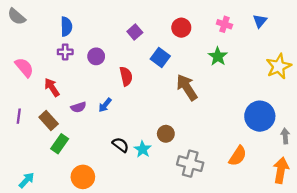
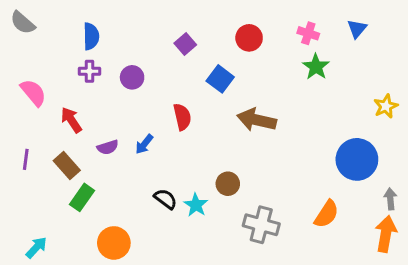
green star: (218, 56) -> (316, 67), moved
yellow star: (279, 66) -> (386, 106), moved, size x0.7
red semicircle: (126, 76) -> (182, 117), moved
brown arrow: (187, 87) -> (257, 120), turned -44
gray arrow: (285, 136) -> (390, 199), moved

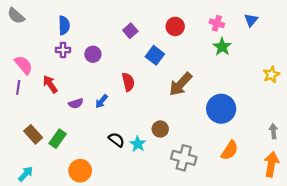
brown arrow: (257, 120) -> (181, 84), turned -60
purple line: (26, 159) -> (18, 87), moved
blue circle: (357, 159) -> (221, 109), moved
brown rectangle: (67, 165) -> (33, 134), moved
gray arrow: (390, 199) -> (273, 131), moved

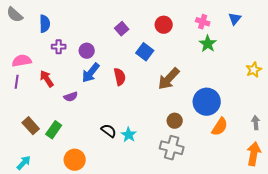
blue semicircle: (64, 25) -> (45, 24), moved
pink semicircle: (23, 65) -> (22, 61), turned -60
blue arrow: (101, 101) -> (91, 73), moved, size x1.5
brown circle: (160, 129) -> (175, 121), moved
orange semicircle: (230, 150) -> (220, 127), moved

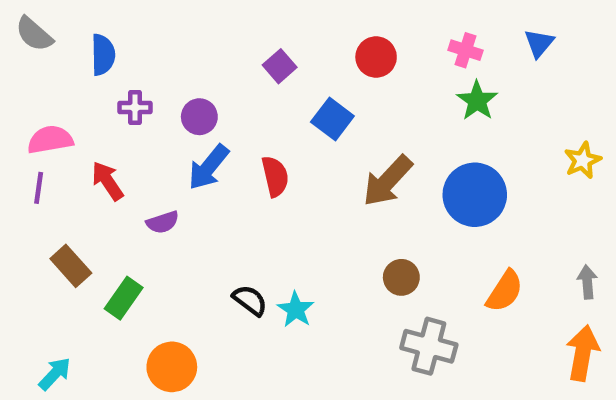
blue circle: (207, 102) -> (475, 195), moved
brown rectangle: (31, 126) -> (71, 266), moved
gray cross: (172, 148) -> (429, 346), moved

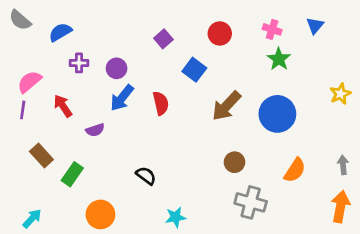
blue semicircle: (103, 55) -> (60, 32), turned -120
pink semicircle: (50, 140) -> (29, 82), turned -30
cyan star: (296, 310) -> (176, 217), moved, turned 30

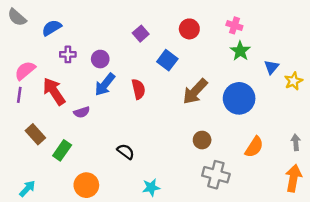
blue triangle: (315, 25) -> (271, 67), moved
red arrow: (63, 106) -> (54, 91), size x1.4

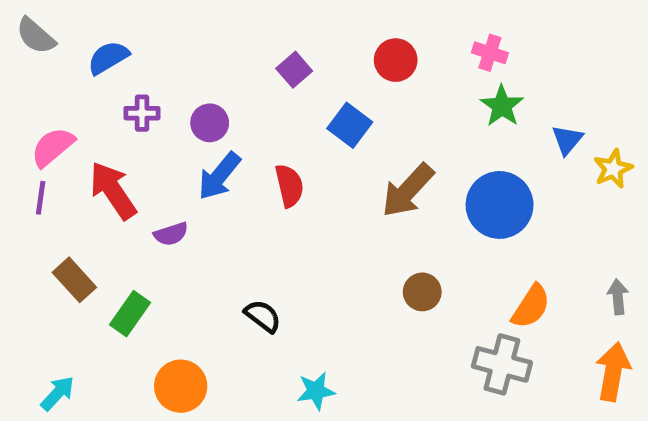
gray cross: (216, 175) -> (502, 364), moved

